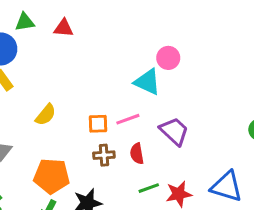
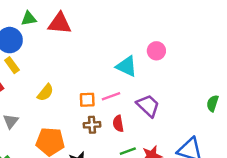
red triangle: (64, 28) -> (60, 23), size x1.5
pink circle: (168, 58) -> (156, 51), moved

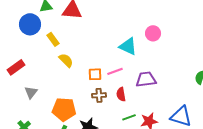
yellow rectangle: (12, 65) -> (53, 39), moved
yellow semicircle: (45, 93) -> (66, 60), moved, turned -84
purple trapezoid: (148, 106) -> (146, 79), turned -50

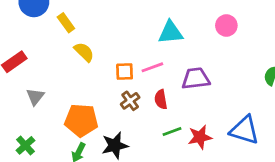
pink circle: (153, 33) -> (226, 25), moved
cyan triangle: (128, 46) -> (171, 32), turned -30
brown cross: (99, 95) -> (130, 101), turned -32

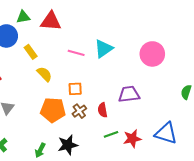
pink circle: (226, 25) -> (152, 54), size x1.5
cyan triangle: (171, 32) -> (104, 49), moved, turned -30
pink line: (152, 67) -> (76, 53), moved, turned 35
orange pentagon: (81, 120) -> (53, 110), moved

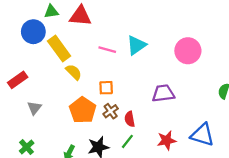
yellow rectangle: (31, 52) -> (59, 49), size x1.6
orange pentagon: (53, 110) -> (83, 110), turned 30
red semicircle: (103, 110) -> (130, 119), moved
green line: (111, 134) -> (127, 141), moved, turned -32

